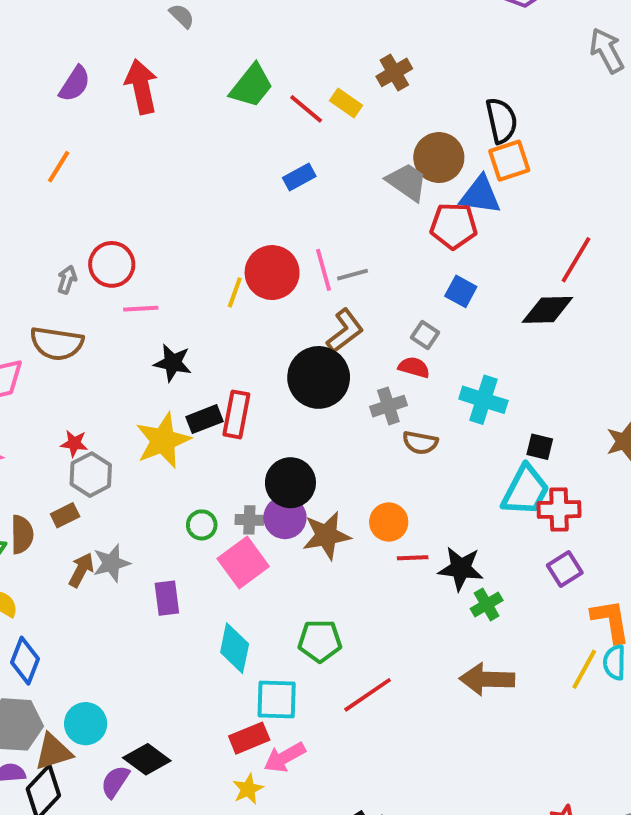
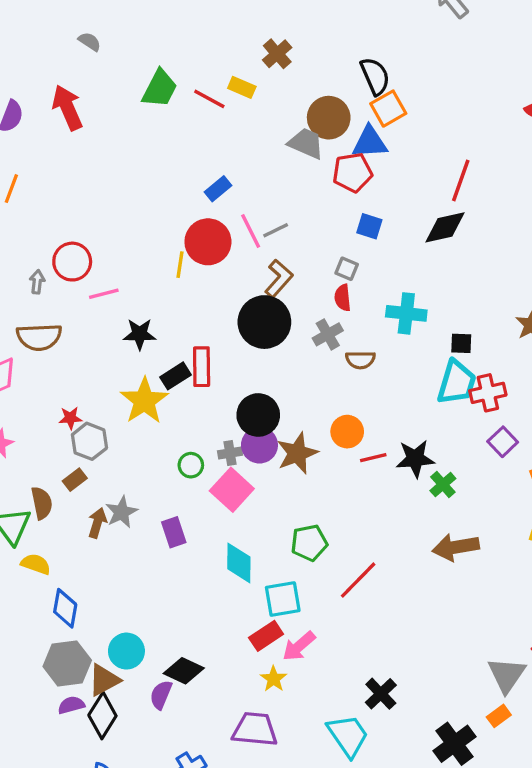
blue rectangle: (299, 177) -> (218, 189), moved
red semicircle: (414, 367) -> (343, 298), turned -100

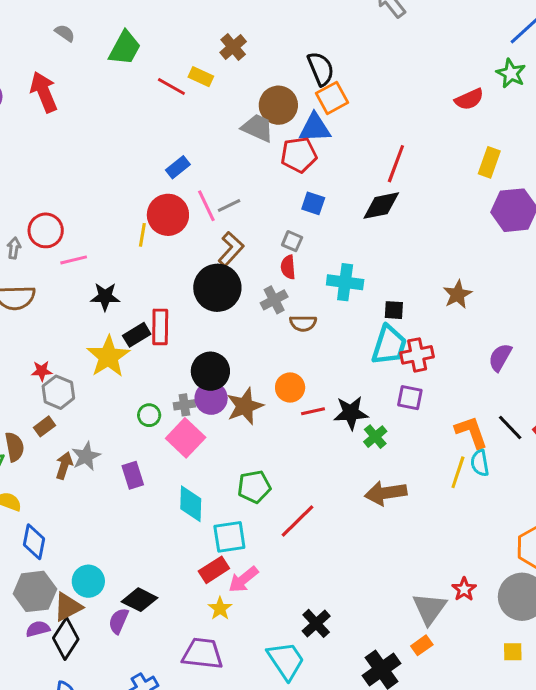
green trapezoid: (160, 89) -> (125, 48), moved
purple square: (503, 442) -> (410, 398), moved, turned -36

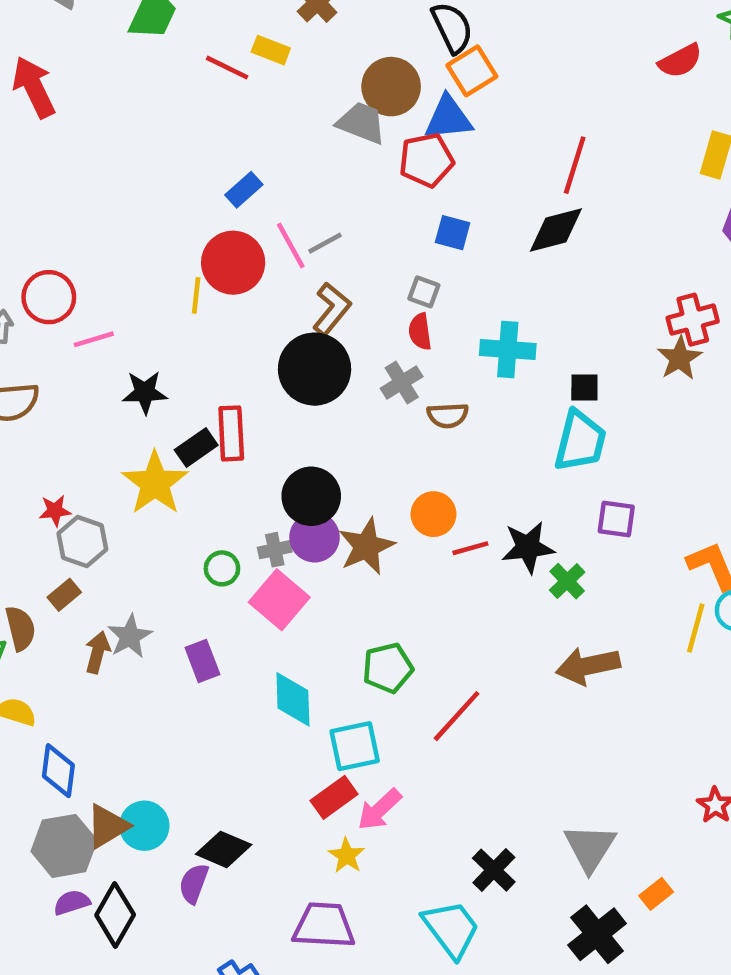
red cross: (417, 355) -> (693, 320), moved
brown triangle: (68, 607) -> (107, 826), moved
gray triangle: (429, 609) -> (590, 848), moved

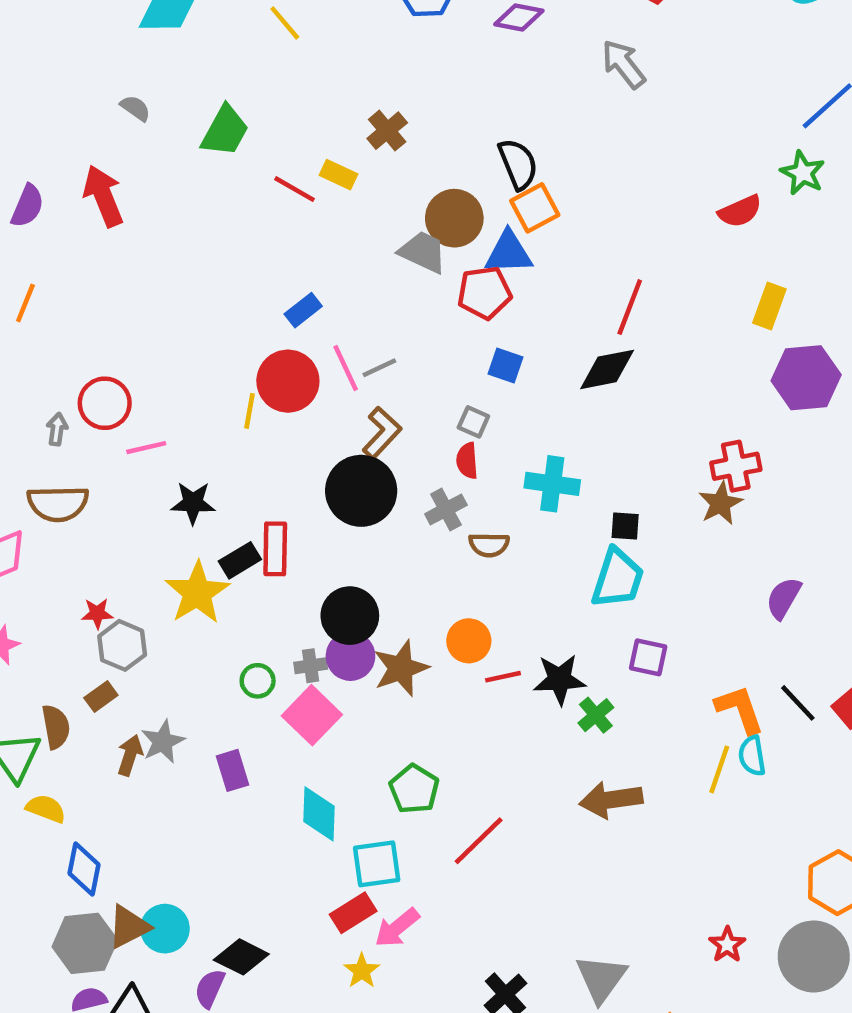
green pentagon: (388, 668) -> (414, 789), turned -30

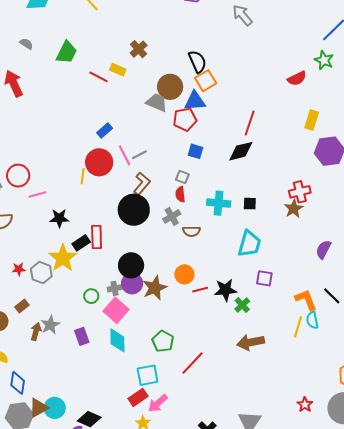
black square: (625, 526) -> (250, 204), moved
gray hexagon: (122, 645) -> (41, 273), moved
cyan diamond: (319, 814) -> (117, 340), moved

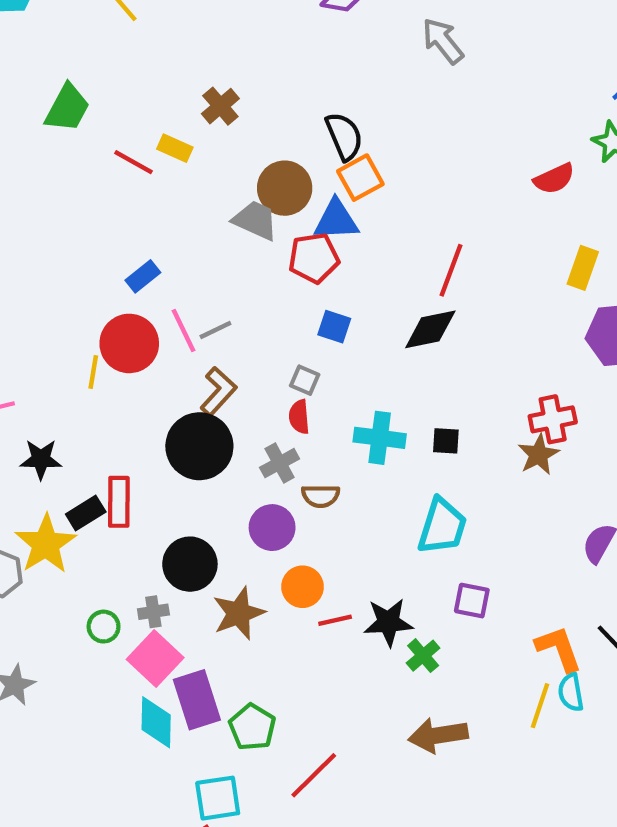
purple circle: (132, 283) -> (272, 528), moved
purple rectangle: (82, 336) -> (197, 700), moved, size x1.5

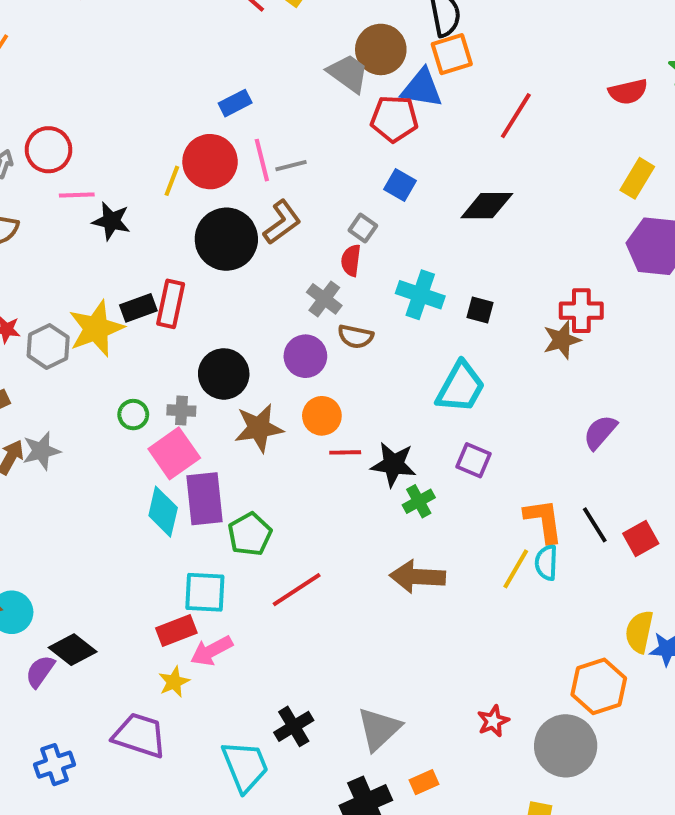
red line: (451, 270) -> (516, 116), moved
black circle: (199, 446) -> (226, 239), moved
black star: (41, 459) -> (111, 221), moved
gray cross: (280, 463) -> (324, 299), turned -36

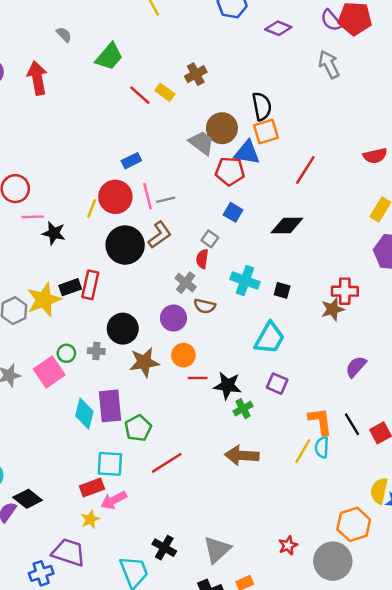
pink square: (174, 453) -> (49, 372), moved
black cross: (294, 726) -> (164, 548), turned -30
blue cross: (54, 765) -> (41, 573), moved

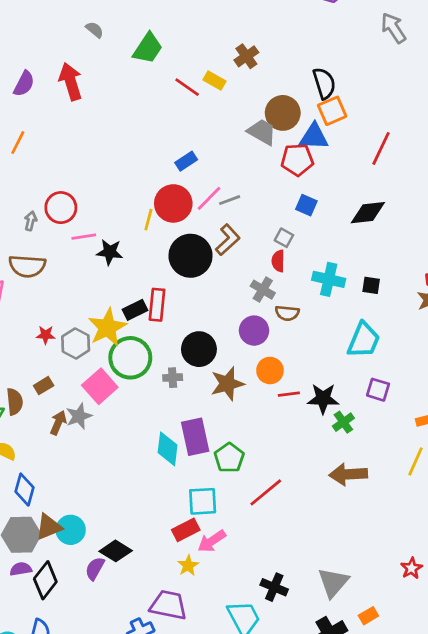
pink line: (148, 196) -> (209, 198), turned 65
green circle: (66, 353) -> (130, 358), moved, size x2.0
pink square: (49, 372) -> (100, 386), moved

